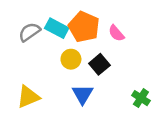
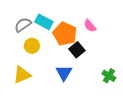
orange pentagon: (84, 27) -> (65, 34), moved
yellow circle: (71, 59) -> (32, 46), moved

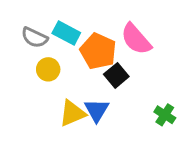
gray semicircle: (23, 25) -> (35, 38), turned -120
pink semicircle: (90, 26) -> (136, 39), size x1.6
yellow triangle: (22, 75) -> (72, 113), moved

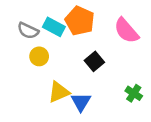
pink semicircle: (136, 39) -> (126, 31), moved
orange pentagon: (98, 51) -> (80, 21), moved
blue triangle: (97, 110) -> (81, 102), moved

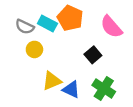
black square: (94, 61) -> (93, 55), moved
green cross: (134, 93) -> (104, 88), moved, size x1.5
blue triangle: (81, 102) -> (71, 90), turned -36

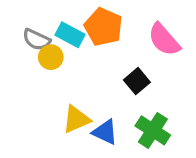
yellow circle: (34, 49) -> (51, 57), moved

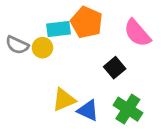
cyan rectangle: (70, 35) -> (59, 29), turned -35
gray semicircle: (36, 40) -> (17, 45), moved

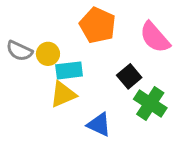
cyan rectangle: (59, 29) -> (69, 70), moved
yellow triangle: (64, 100) -> (63, 94), moved
green cross: (128, 109) -> (150, 103), moved

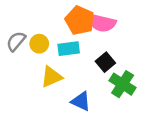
pink semicircle: (155, 37) -> (102, 23), moved, turned -36
gray semicircle: (19, 51) -> (16, 41), turned 105
cyan rectangle: (69, 70) -> (69, 49), moved

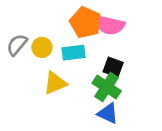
black square: (105, 62) -> (113, 67), turned -30
green cross: (123, 84) -> (107, 87), moved
blue triangle: (81, 101) -> (108, 113), moved

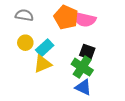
gray semicircle: (17, 45) -> (24, 15), moved, turned 60
yellow circle: (42, 47) -> (25, 43), moved
cyan rectangle: (74, 53) -> (45, 48), moved, turned -36

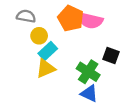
yellow circle: (25, 43) -> (39, 36), moved
black square: (87, 52) -> (111, 55), moved

